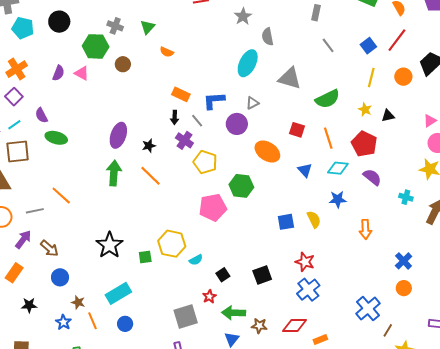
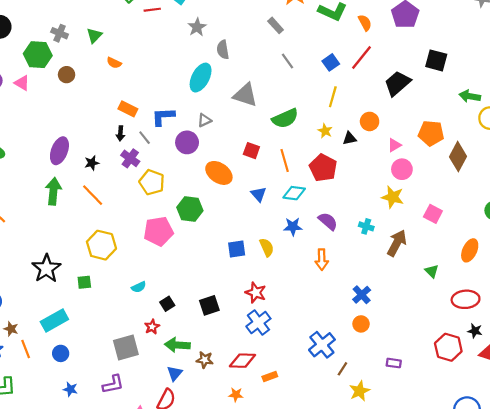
gray rectangle: (316, 13) -> (276, 25), turned -56
orange circle: (403, 77) -> (370, 121), moved
purple semicircle: (372, 177) -> (328, 221), moved
yellow hexagon: (172, 244) -> (101, 245), moved

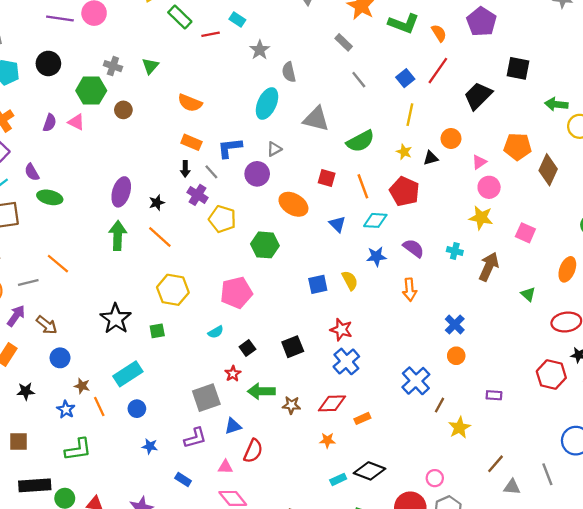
orange semicircle: (114, 63) -> (190, 103), moved, size x1.5
pink pentagon: (158, 231) -> (236, 293), moved
blue triangle: (175, 373) -> (233, 426), moved, turned 35

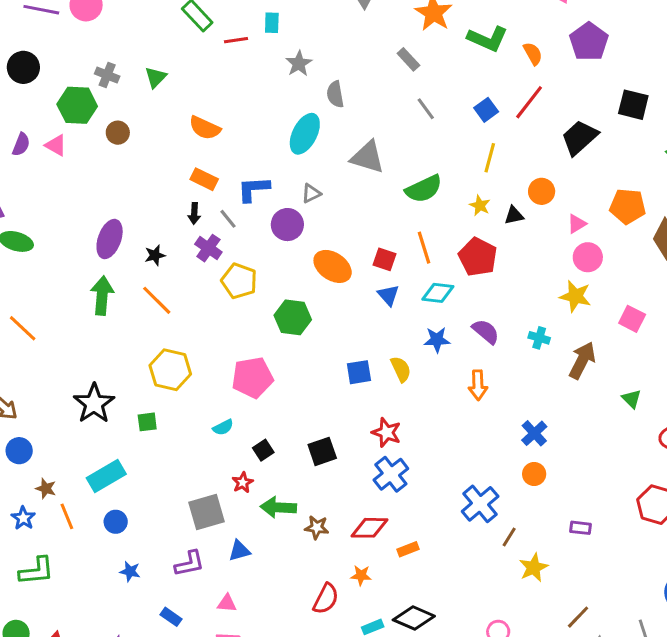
cyan rectangle: (237, 20) -> (272, 23), turned 56
red square: (327, 178) -> (385, 259), moved
red semicircle: (253, 451) -> (326, 599), moved

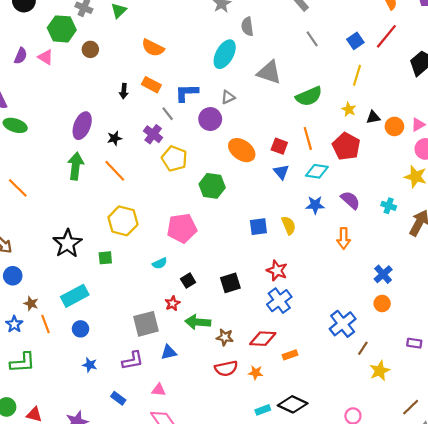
orange circle: (542, 191) -> (394, 126), moved
black arrow: (194, 213) -> (124, 91), moved
red semicircle: (326, 599) -> (226, 368), moved, turned 50

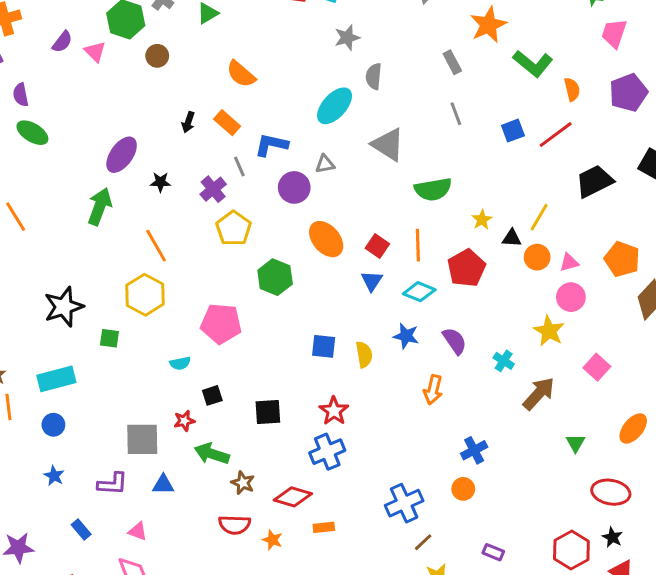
yellow line: (357, 75) -> (539, 217), moved
orange line: (115, 171) -> (156, 246), moved

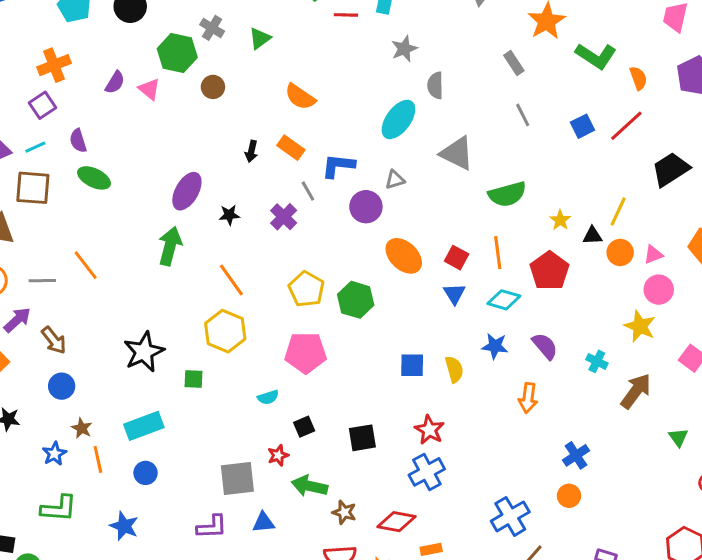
yellow pentagon: (234, 228) -> (306, 289), moved
blue star: (54, 476) -> (124, 526), moved, size x1.4

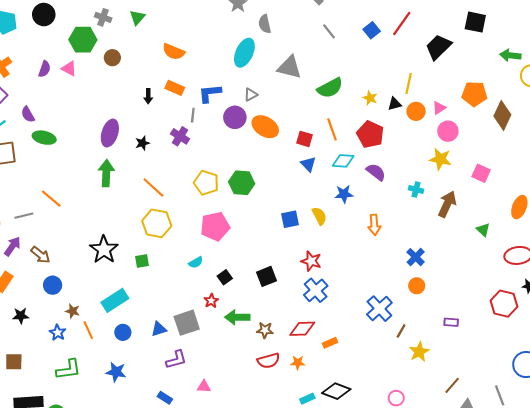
gray line: (308, 191) -> (193, 115), turned 48
orange ellipse: (404, 256) -> (265, 127), moved
purple semicircle: (545, 346) -> (376, 172), moved
blue triangle: (263, 522) -> (159, 329), moved

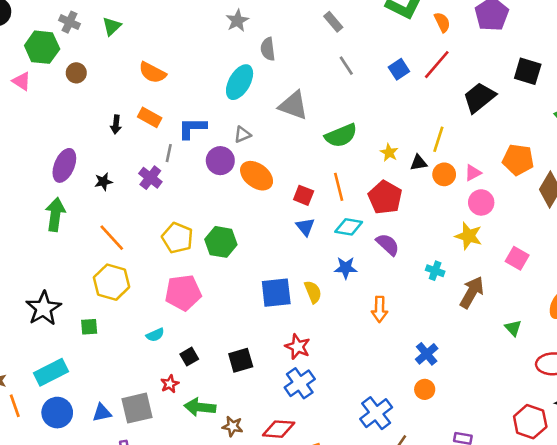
blue square: (290, 219) -> (276, 293), size x1.4
blue circle: (123, 332) -> (57, 413), size x1.5

